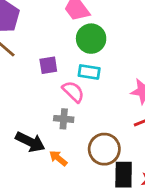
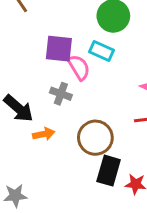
purple square: (48, 65) -> (59, 49), moved, size x1.4
orange arrow: (58, 158) -> (44, 134), turned 114

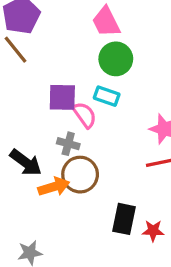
orange arrow: (44, 134) -> (54, 187), size x1.4
brown circle: (95, 138) -> (80, 175), moved

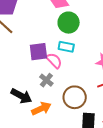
gray cross: (68, 144) -> (46, 80), turned 32
brown circle: (80, 175) -> (75, 97), moved

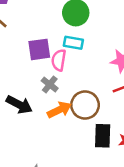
pink semicircle: (54, 61) -> (59, 60), turned -126
orange arrow: (41, 109) -> (59, 110), moved

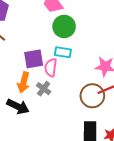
brown circle: (85, 105) -> (92, 96), moved
orange arrow: (59, 110) -> (24, 82), moved, turned 132

